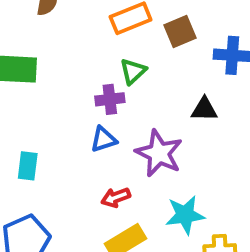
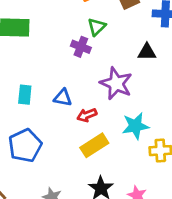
purple cross: (110, 99) -> (81, 47), turned 30
blue triangle: (104, 139) -> (63, 98), moved, turned 30

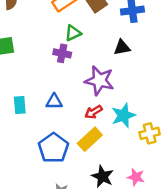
green triangle: (97, 27) -> (73, 33), turned 30
red arrow: (87, 115) -> (94, 112), moved
blue pentagon: (25, 146) -> (53, 148), moved

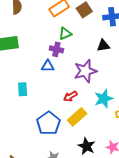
purple star: (99, 81) -> (85, 71), turned -30
blue triangle: (54, 102) -> (48, 66), moved
red arrow: (94, 112) -> (70, 96), moved

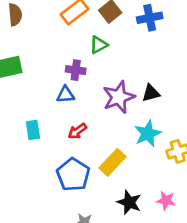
green triangle: (65, 34) -> (99, 45), moved
black triangle: (103, 45) -> (151, 93), moved
red arrow: (70, 96) -> (77, 131), moved

